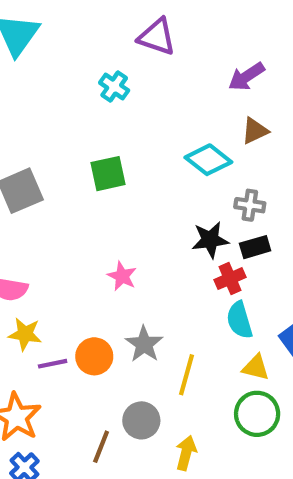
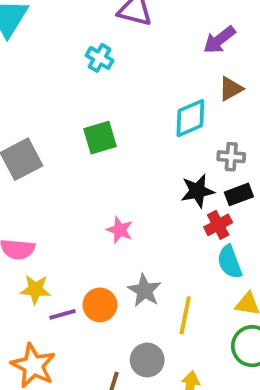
cyan diamond: (208, 160) -> (190, 118), turned -57

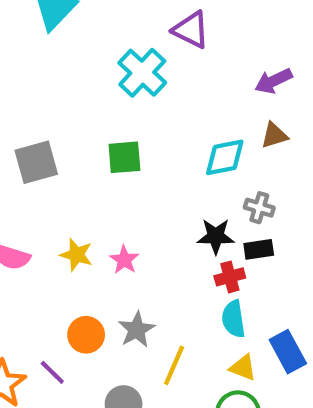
cyan cross: (100, 58) -> (142, 73), size x1.6
yellow star: (35, 289) -> (76, 255), moved
purple line: (62, 314) -> (52, 372), moved, turned 48

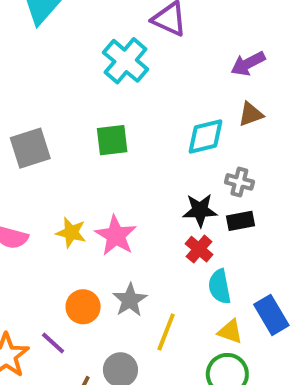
pink star: (124, 260) -> (116, 236), size x1.5
red cross: (230, 277) -> (199, 249), moved, turned -32

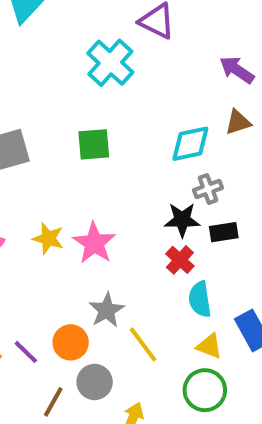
purple arrow: (248, 64) -> (237, 70), turned 60
gray cross: (239, 182) -> (208, 189), moved, turned -36
orange circle: (83, 307) -> (71, 342), moved
yellow line: (166, 332) -> (143, 344), turned -60

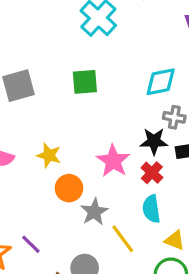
gray cross: (208, 189) -> (174, 117), turned 30
pink star: (94, 243) -> (113, 161), moved
cyan semicircle: (200, 299) -> (151, 209), moved
orange circle: (71, 342) -> (69, 188), moved

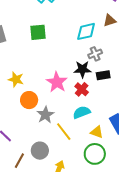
gray cross: (174, 117) -> (95, 54), turned -32
cyan semicircle: (151, 209) -> (82, 112), turned 78

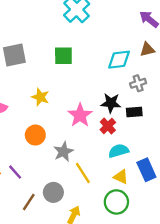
gray cross: (95, 54) -> (138, 83), moved
yellow star: (16, 79) -> (40, 97), moved
orange circle: (29, 100) -> (35, 135), moved
cyan semicircle: (82, 112) -> (119, 151), moved

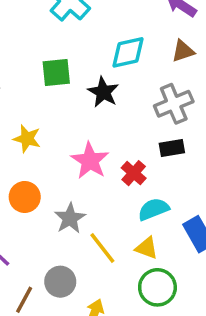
cyan diamond: (119, 60) -> (128, 52), moved
gray cross: (138, 83) -> (174, 104), size x1.5
black star: (111, 103) -> (103, 92), moved, turned 30
yellow triangle: (121, 177) -> (147, 248), moved

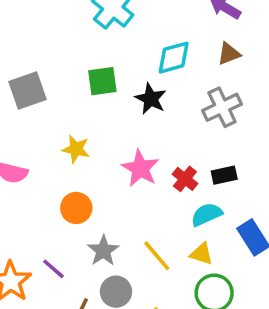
black rectangle: (172, 148) -> (224, 175), moved
gray star: (70, 218) -> (103, 251), moved

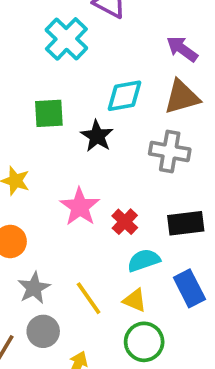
brown triangle: (229, 54) -> (182, 97), size x1.5
gray cross: (222, 107) -> (170, 151), turned 30
black rectangle: (224, 175) -> (186, 223), moved, size x1.4

